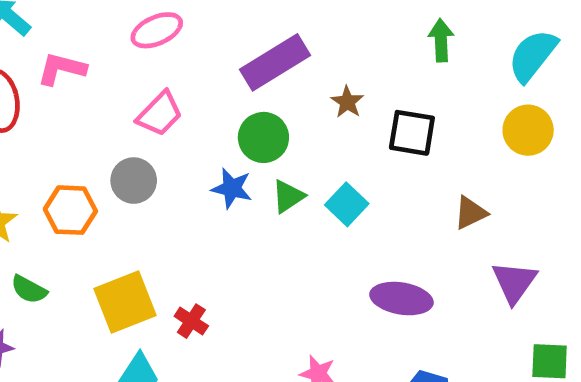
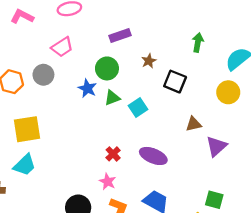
purple rectangle: (275, 62) -> (120, 35), size x0.7
purple triangle: (514, 282) -> (216, 146), moved
red cross: (191, 321) -> (113, 154), moved

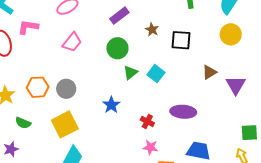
gray circle: (43, 75) -> (66, 89), moved
blue star: (87, 88) -> (111, 105), moved, turned 30

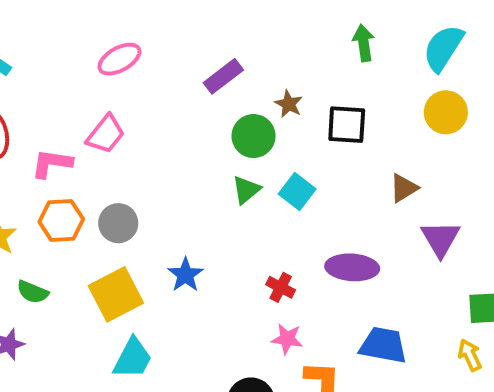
pink L-shape: (28, 27) -> (52, 163), moved
pink trapezoid: (72, 42) -> (106, 134), moved
green circle: (117, 48) -> (254, 136), moved
purple triangle: (236, 85) -> (440, 239), moved
blue star: (111, 105) -> (185, 275), moved

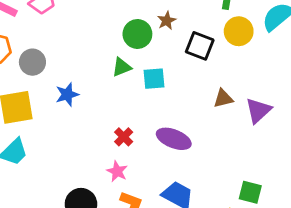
yellow circle: (446, 112) -> (239, 31), moved
cyan square: (297, 192) -> (154, 79), turned 30
purple triangle: (440, 239) -> (258, 110), moved
blue star: (185, 275) -> (67, 94), moved

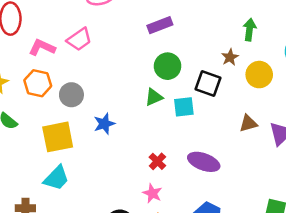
brown star: (167, 21) -> (230, 57), moved
yellow circle: (239, 31) -> (259, 75), moved
black square: (200, 46) -> (208, 83), moved

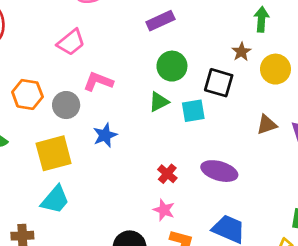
pink L-shape: (42, 47) -> (98, 82), moved

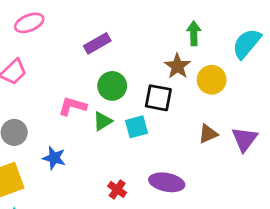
brown star: (241, 52) -> (177, 66), size x1.4
pink L-shape: (98, 82) -> (72, 106), moved
blue star: (105, 135) -> (54, 158), turned -30

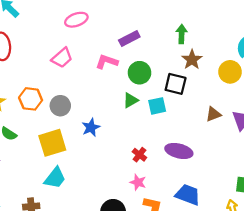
green arrow: (194, 33) -> (182, 34), moved
yellow circle: (212, 80) -> (230, 72), moved
pink L-shape: (72, 106) -> (107, 62), moved
blue star: (54, 158) -> (91, 127), turned 30

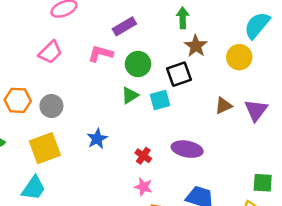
black square: (176, 84) -> (179, 74), turned -30
blue star: (91, 127) -> (97, 139), moved
cyan trapezoid: (55, 178) -> (34, 188), moved

